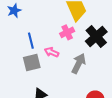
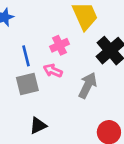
pink cross: (67, 32) -> (59, 45), moved

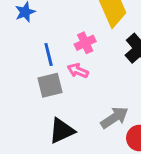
gray arrow: (88, 85) -> (114, 118), moved, turned 30
black triangle: (38, 125) -> (62, 131), size x1.4

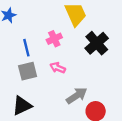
pink arrow: (78, 71) -> (58, 68), moved
black triangle: (62, 131) -> (22, 106), moved

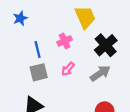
pink arrow: (58, 68) -> (68, 69), turned -72
gray arrow: (77, 96) -> (100, 73), moved

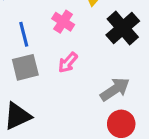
pink cross: (65, 41) -> (63, 22), turned -32
gray arrow: (100, 73) -> (115, 89), moved

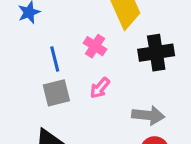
black cross: (123, 28) -> (156, 53), turned 32
gray arrow: (115, 89) -> (148, 115), turned 40

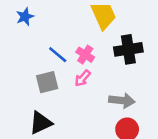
pink cross: (95, 46) -> (85, 55), moved
blue line: (55, 59) -> (58, 55), moved, turned -36

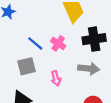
pink arrow: (83, 78) -> (56, 78), moved, turned -56
gray arrow: (122, 101) -> (89, 69), moved

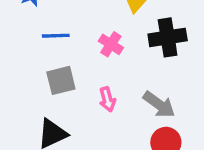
blue line: (35, 43) -> (56, 36), moved, turned -42
gray arrow: (89, 69) -> (159, 104), moved, turned 30

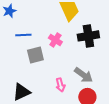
gray square: (61, 80) -> (35, 55), moved
pink arrow: (107, 99) -> (60, 85), moved

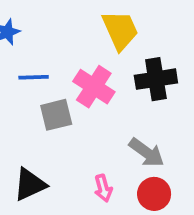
pink cross: (55, 40) -> (94, 87), size x1.5
pink arrow: (60, 85) -> (103, 188), moved

